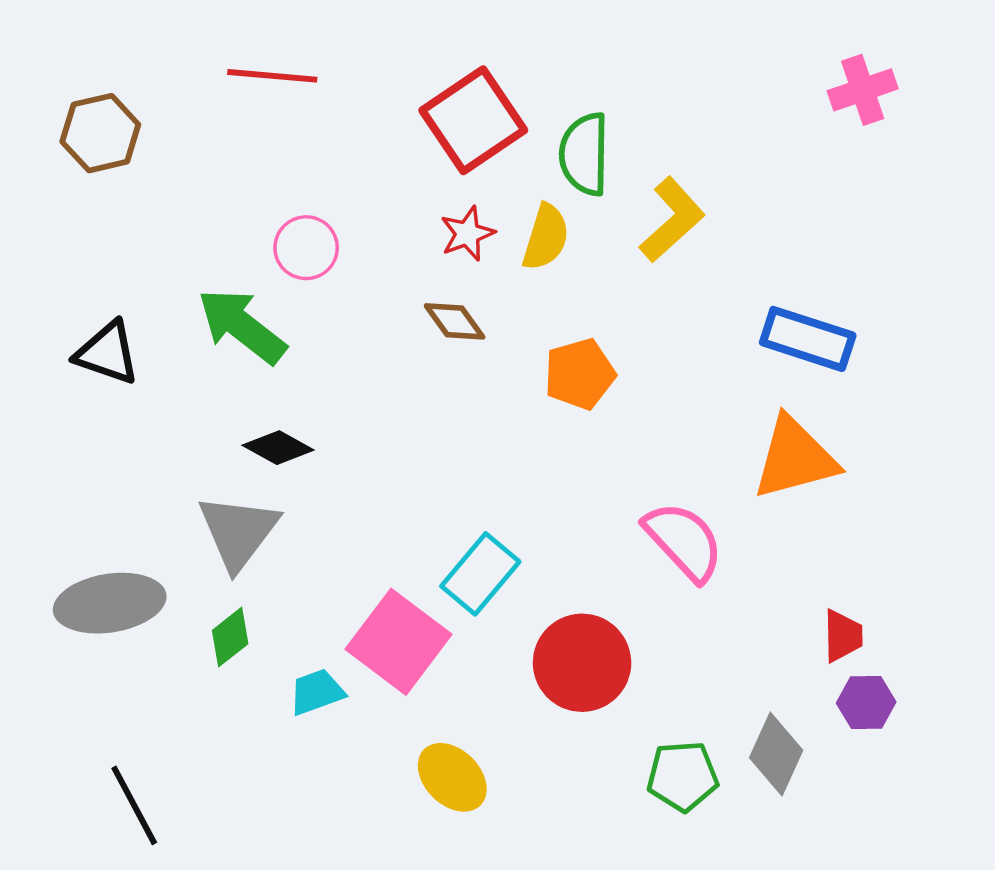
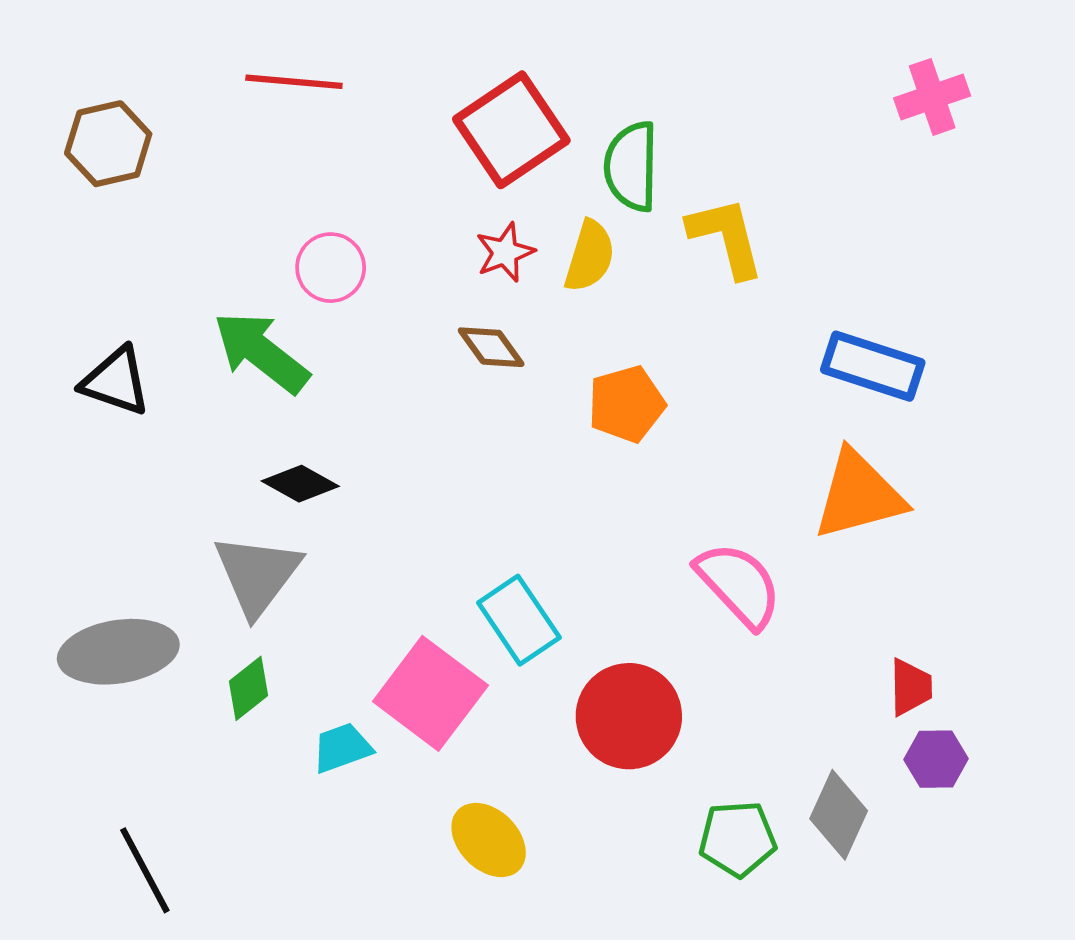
yellow L-shape: (672, 220) -> (726, 237), turned -62
cyan rectangle: (480, 574) -> (519, 620), turned -74

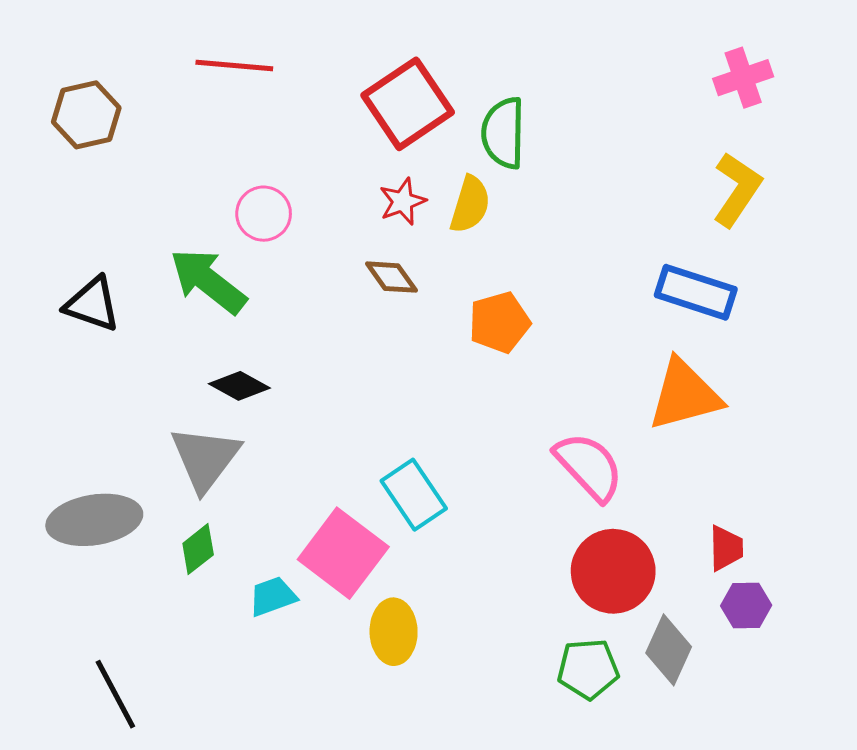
yellow L-shape: (726, 237) -> (737, 189), moved, turned 48
red circle: (629, 716) -> (613, 571), moved
yellow ellipse: (489, 840) -> (394, 632), moved, turned 44

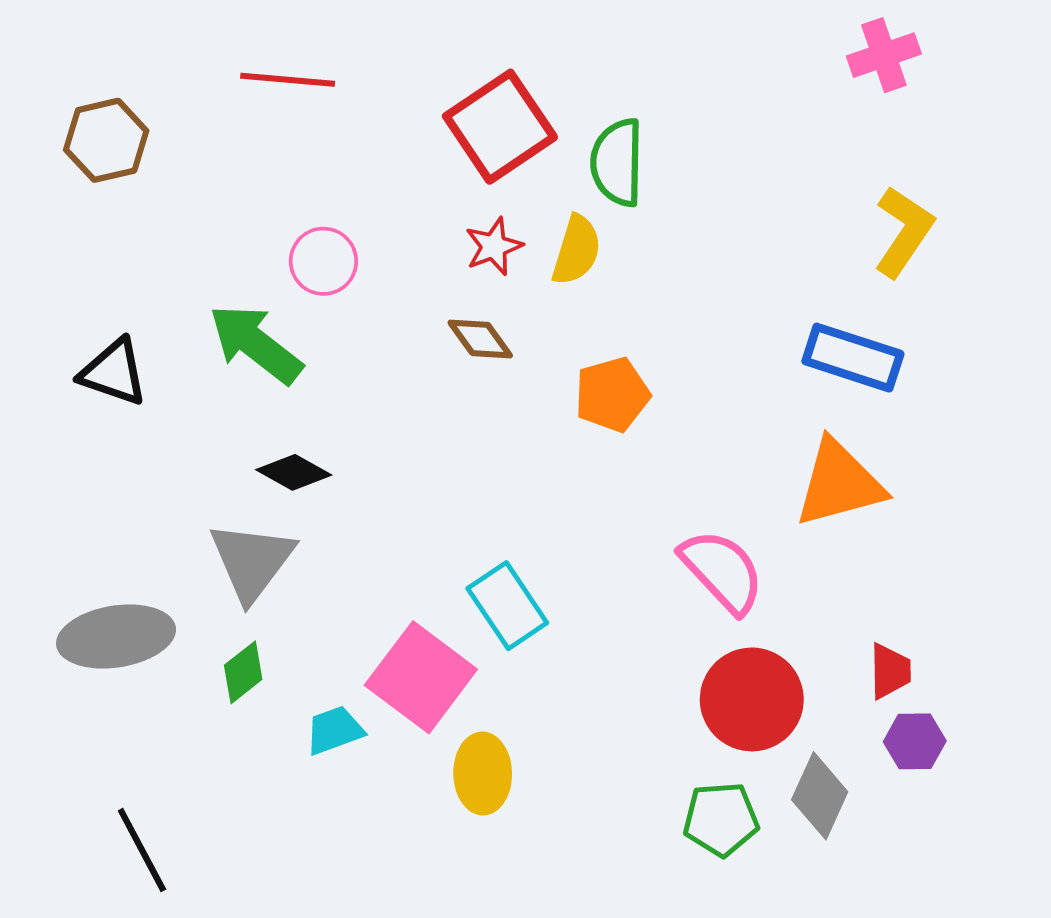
pink cross: (743, 78) -> (884, 55), moved

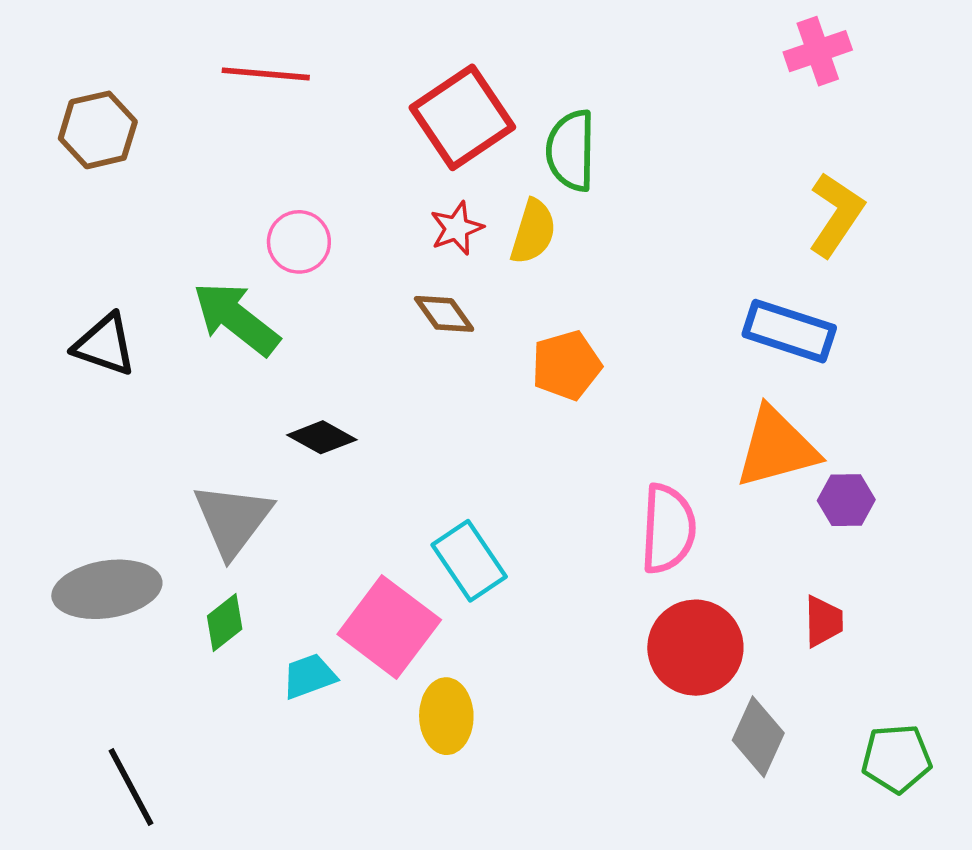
black diamond: (294, 472) -> (322, 437), moved
pink semicircle: (722, 571) -> (668, 529), turned 46
purple hexagon: (915, 741) -> (846, 500), moved
green pentagon: (721, 819) -> (897, 758), moved

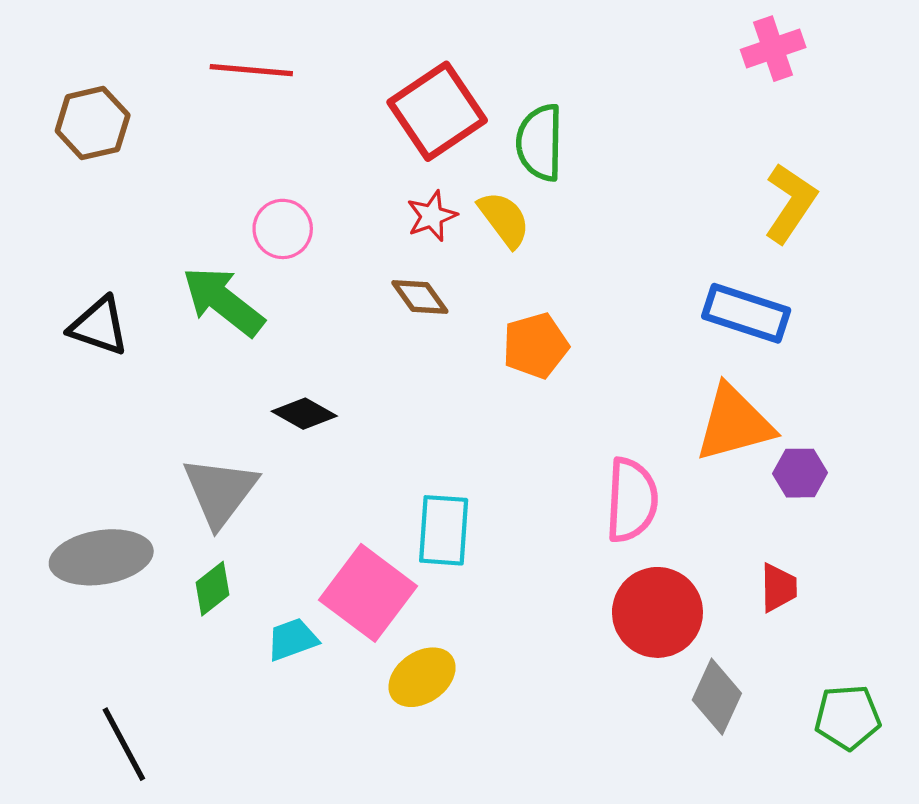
yellow semicircle: (533, 232) -> (504, 219), turned -54
cyan rectangle: (469, 561) -> (444, 530), turned 38
yellow ellipse: (446, 716) -> (422, 677), turned 56

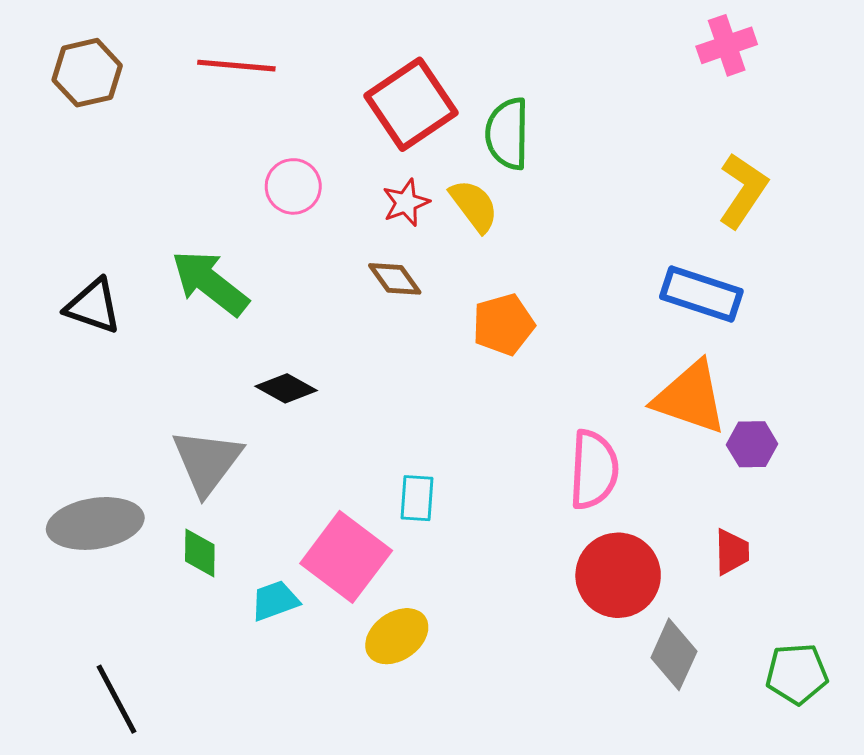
brown hexagon: (93, 123) -> (87, 73), moved
pink circle: (283, 229) -> (293, 186), moved
orange triangle: (734, 423) -> (690, 398), turned 34
cyan rectangle: (444, 530) -> (417, 498), size x0.7
green diamond: (212, 589) -> (200, 553), turned -51

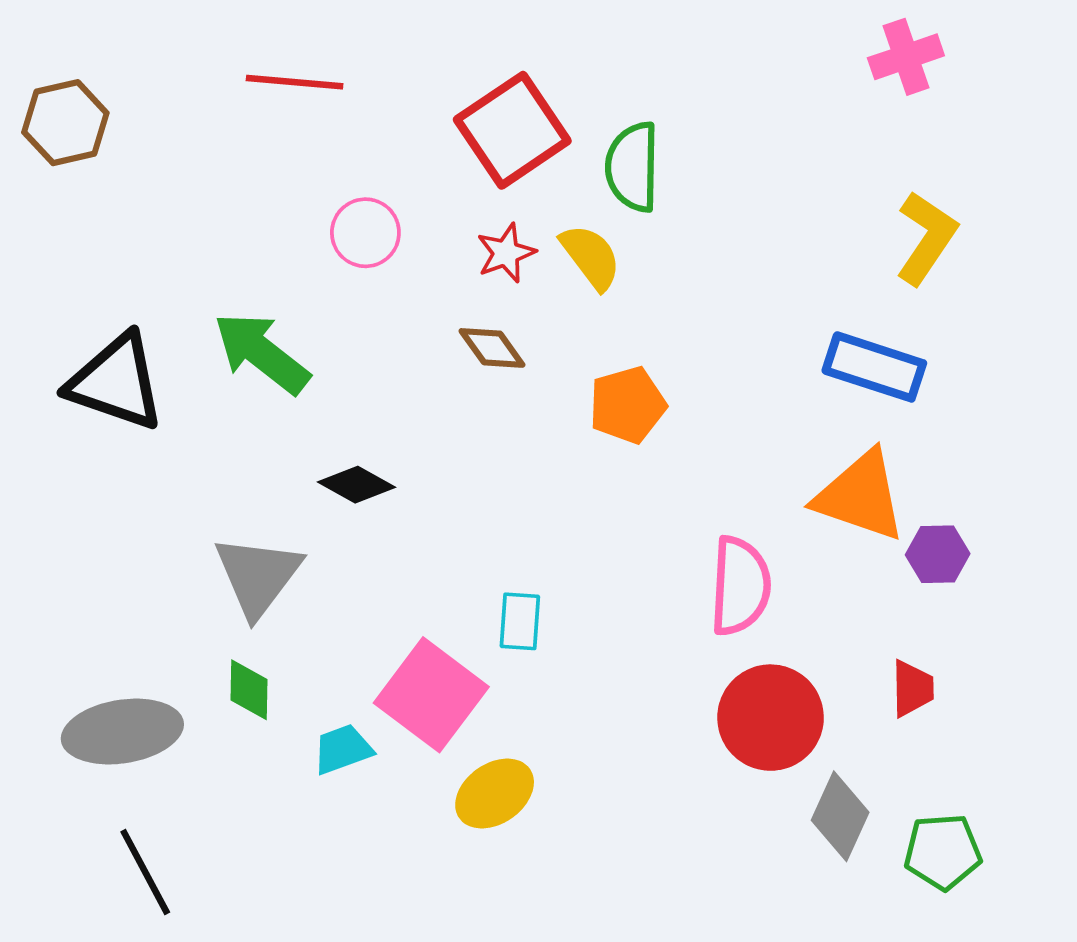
brown hexagon: (87, 73) -> (65, 123), moved
black triangle: (93, 306) -> (116, 382), size x1.4
gray ellipse: (95, 523) -> (122, 732), moved
green pentagon: (797, 674) -> (943, 852), moved

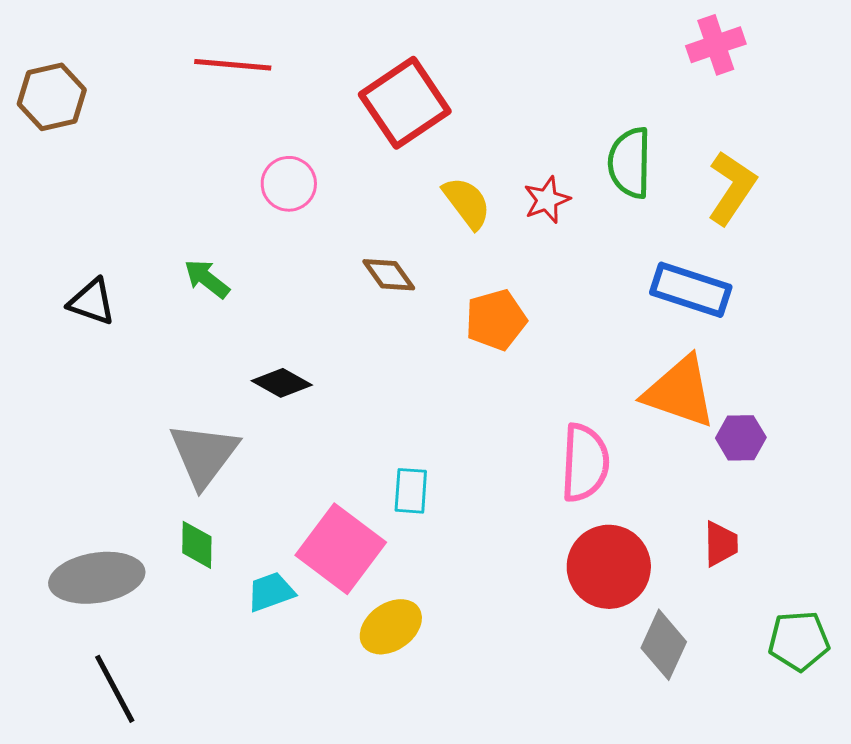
green semicircle: (633, 167) -> (630, 163), moved
red star: (506, 253) -> (547, 200), moved
green arrow: (262, 353) -> (207, 279), size x0.6
black triangle: (116, 382) -> (92, 302), size x0.6
green pentagon: (943, 852) -> (799, 641), moved

